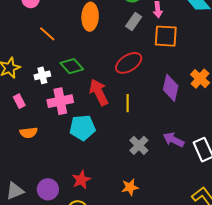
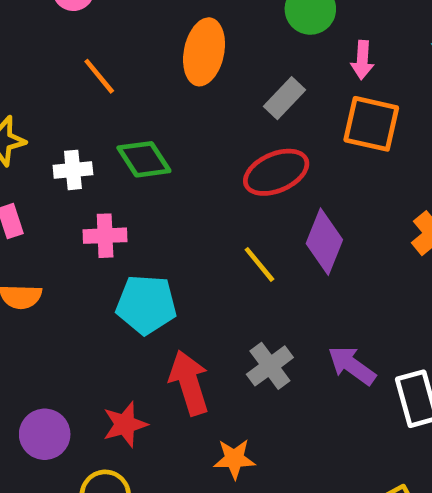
gray rectangle: (134, 21) -> (284, 98), moved
purple diamond: (171, 88) -> (324, 242), moved
red arrow: (99, 92) -> (189, 383), moved
pink cross: (60, 101) -> (105, 236), size x0.7
yellow line: (128, 103) -> (259, 264), turned -48

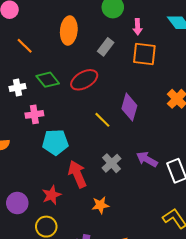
red ellipse: (276, 172) -> (84, 80), moved

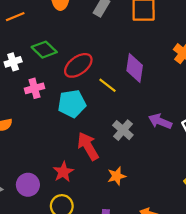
orange line: (25, 46) -> (15, 17), turned -60
red ellipse: (84, 80) -> (78, 65), moved
cyan pentagon: (55, 142) -> (72, 104), moved

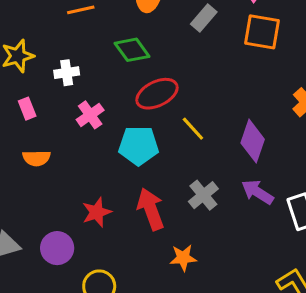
green diamond: (44, 50) -> (132, 50), moved
purple diamond: (135, 68) -> (253, 141), moved
pink cross: (35, 88) -> (90, 115), turned -30
red star: (63, 172) -> (97, 212), moved

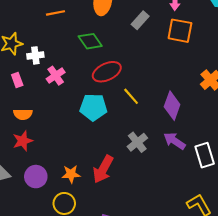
white cross: (67, 73) -> (35, 55), moved
pink cross: (90, 115) -> (56, 76), moved
red arrow: (151, 209) -> (103, 169), moved, turned -132
red star: (97, 212) -> (23, 141), moved
orange star: (183, 258) -> (71, 174), moved

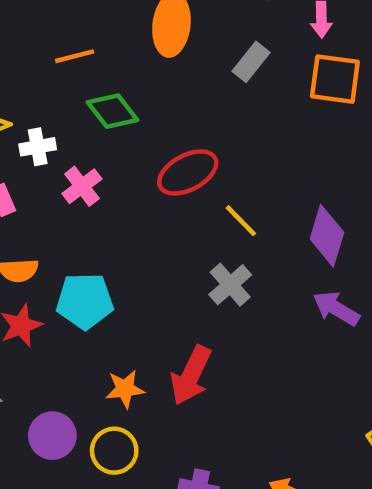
green diamond: (90, 41) -> (112, 111), moved
cyan pentagon: (93, 107) -> (85, 301), moved
gray cross: (137, 142) -> (230, 285), moved
purple circle: (36, 177) -> (52, 436), moved

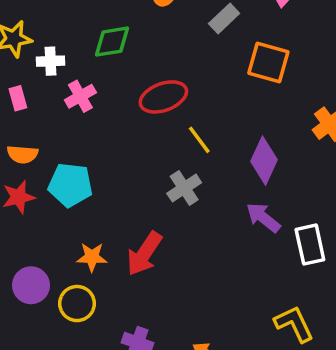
orange square: (335, 79) -> (268, 62), moved
green diamond: (112, 111) -> (112, 42), turned -69

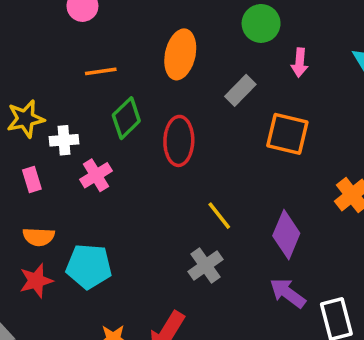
green diamond: (112, 42) -> (126, 118), turned -33
red ellipse: (163, 97) -> (179, 141), moved, turned -66

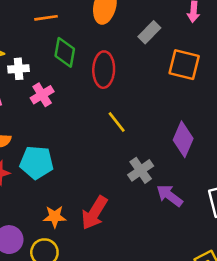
green diamond: (126, 118) -> (65, 52), turned -36
yellow line: (219, 216) -> (117, 122), moved
gray cross: (206, 265) -> (141, 170), moved
purple arrow: (288, 293) -> (170, 196), moved

